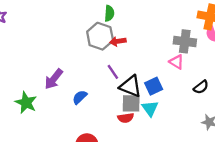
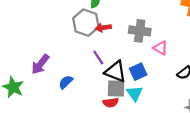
gray cross: (185, 41) -> (140, 31), moved

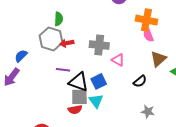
purple line: (98, 57) -> (63, 70), turned -48
blue semicircle: (66, 82) -> (21, 56), moved

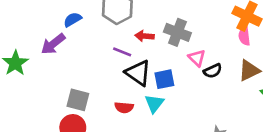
red arrow: (67, 43) -> (145, 36), moved
black semicircle: (140, 81) -> (213, 71), moved
gray square: (79, 97) -> (78, 100), moved

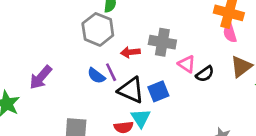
blue semicircle: (73, 20) -> (96, 76), moved, turned -102
purple line: (122, 52) -> (111, 72), turned 54
cyan triangle: (154, 103) -> (141, 118), moved

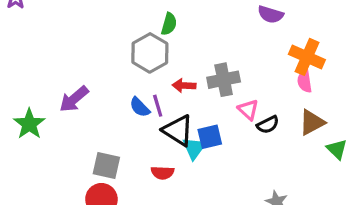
gray cross: (162, 42) -> (224, 80), turned -30
cyan triangle: (141, 118) -> (194, 148), moved

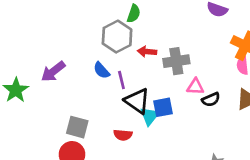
red arrow: (184, 86) -> (147, 52), moved
blue semicircle: (140, 107) -> (101, 70), moved
pink triangle: (248, 110) -> (195, 87), turned -42

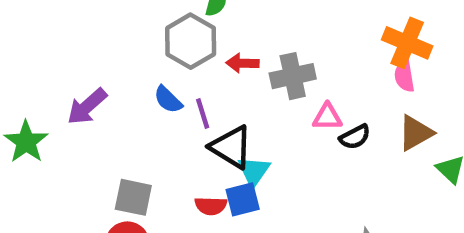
blue square: (163, 107) -> (243, 199), moved

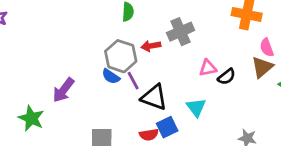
gray hexagon: (191, 41) -> (121, 56), moved
gray cross: (293, 76) -> (181, 32), moved
pink semicircle: (404, 76) -> (267, 47), moved
cyan triangle: (254, 171) -> (196, 107), moved

